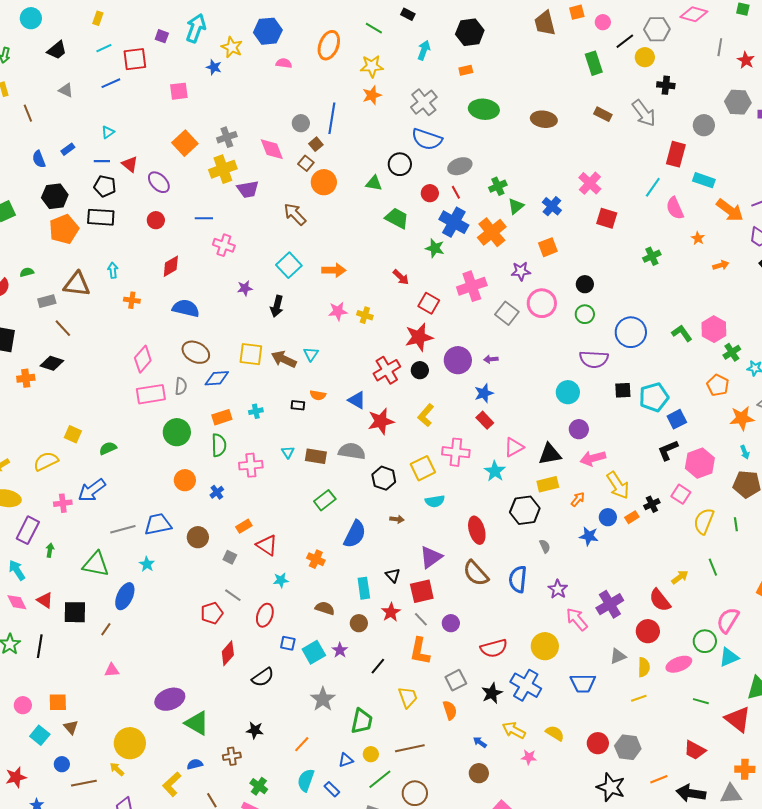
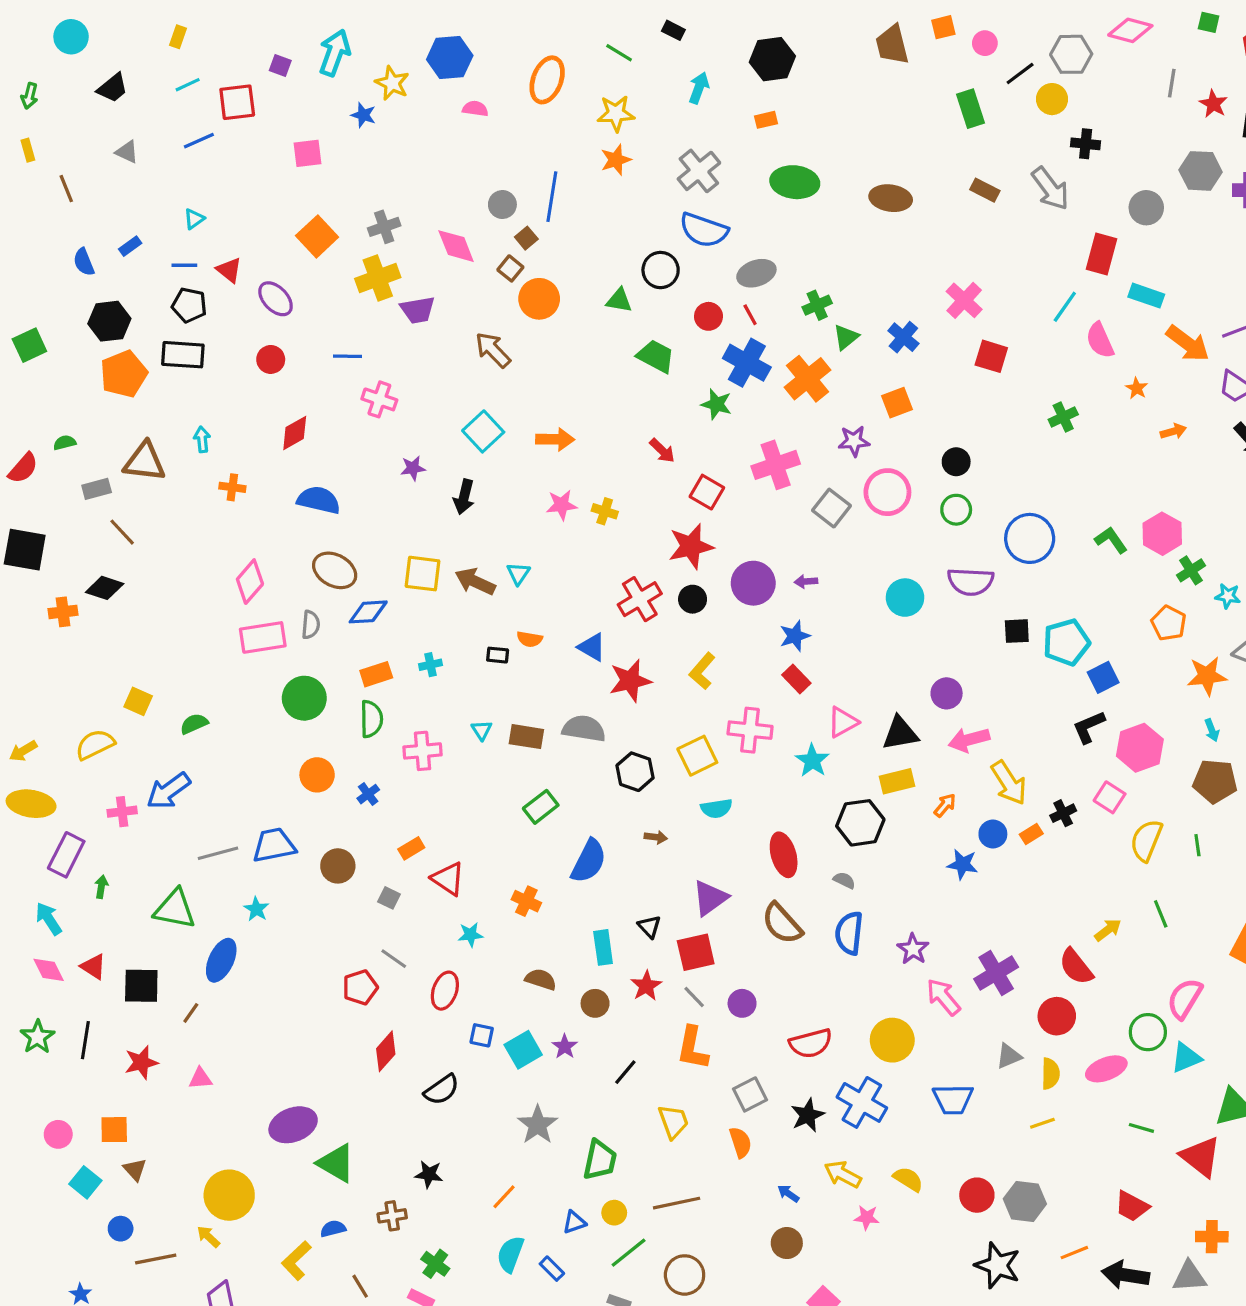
cyan circle: (568, 392) -> (905, 598), moved
gray semicircle: (545, 546) -> (844, 880), moved, turned -40
red star: (16, 777) -> (141, 1062), moved

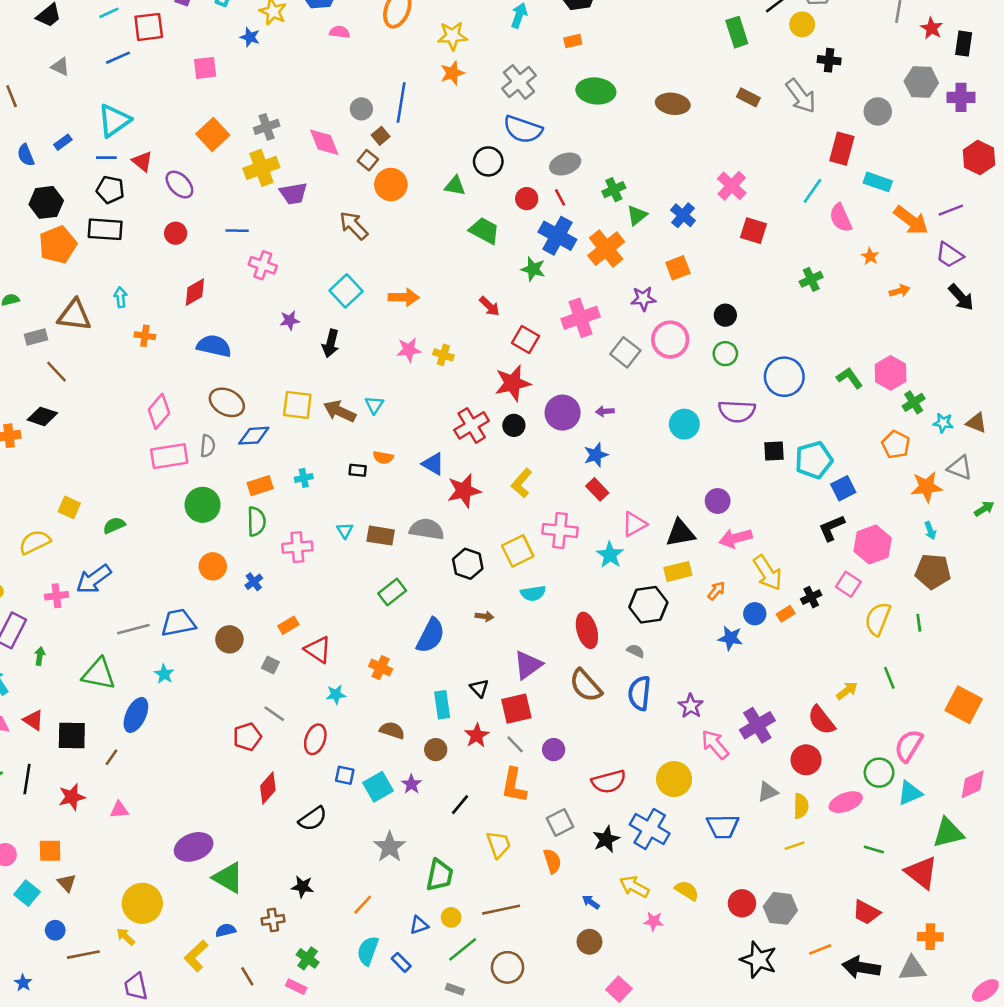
cyan triangle: (194, 219) -> (114, 120), size x2.0

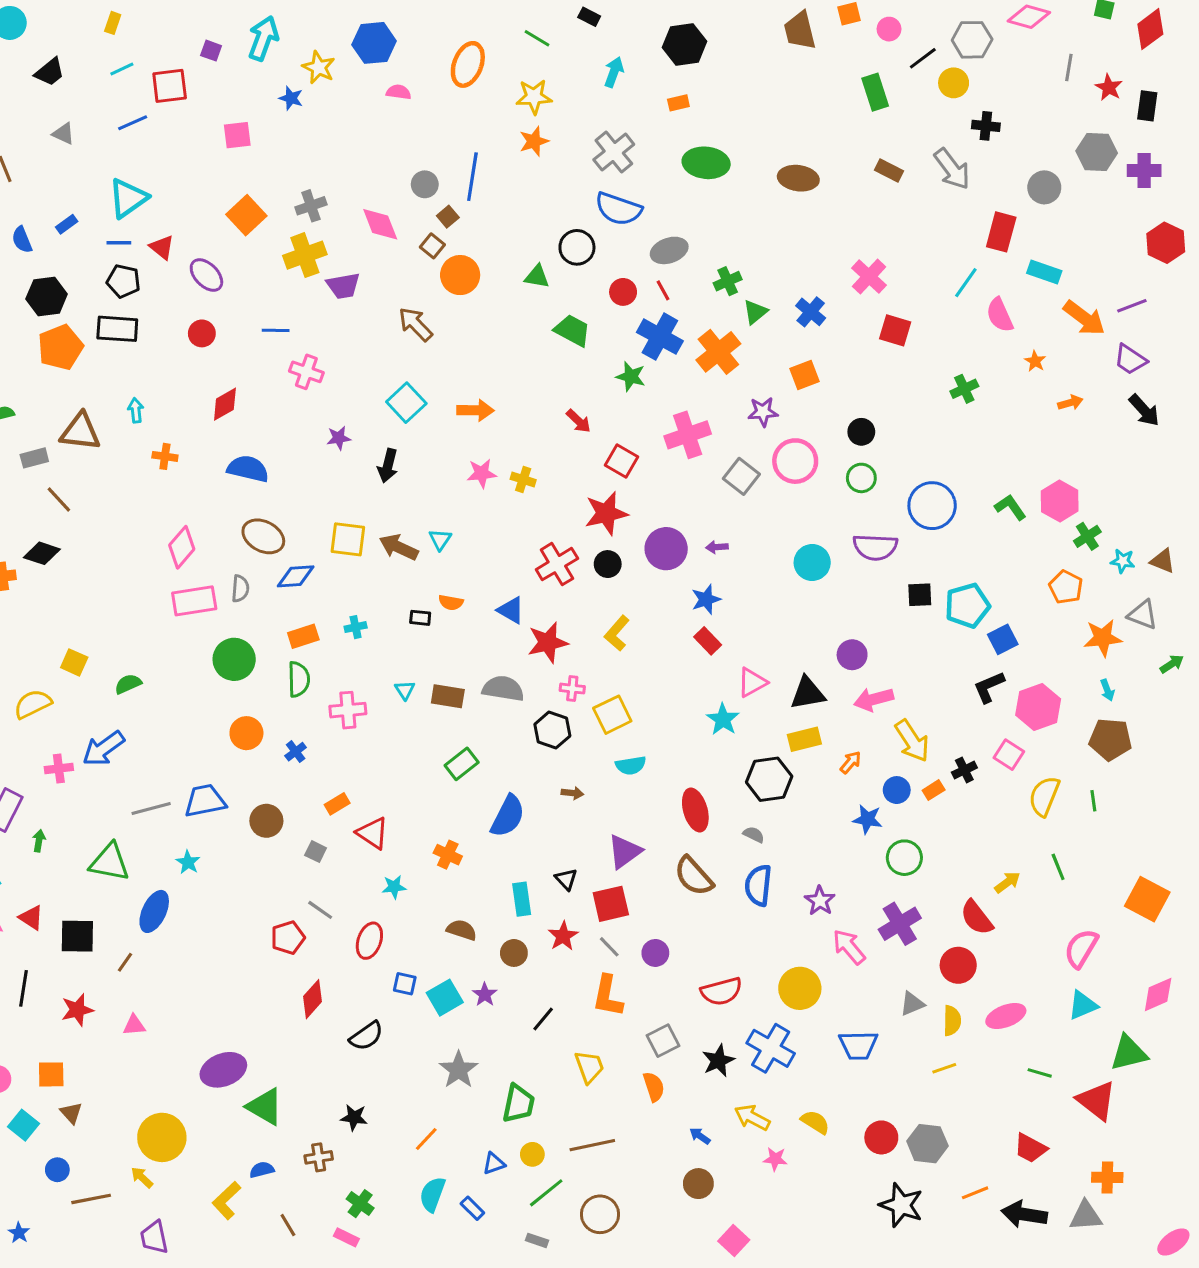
pink cross: (560, 530) -> (572, 689), moved, size x0.6
green circle: (879, 773) -> (904, 858), moved

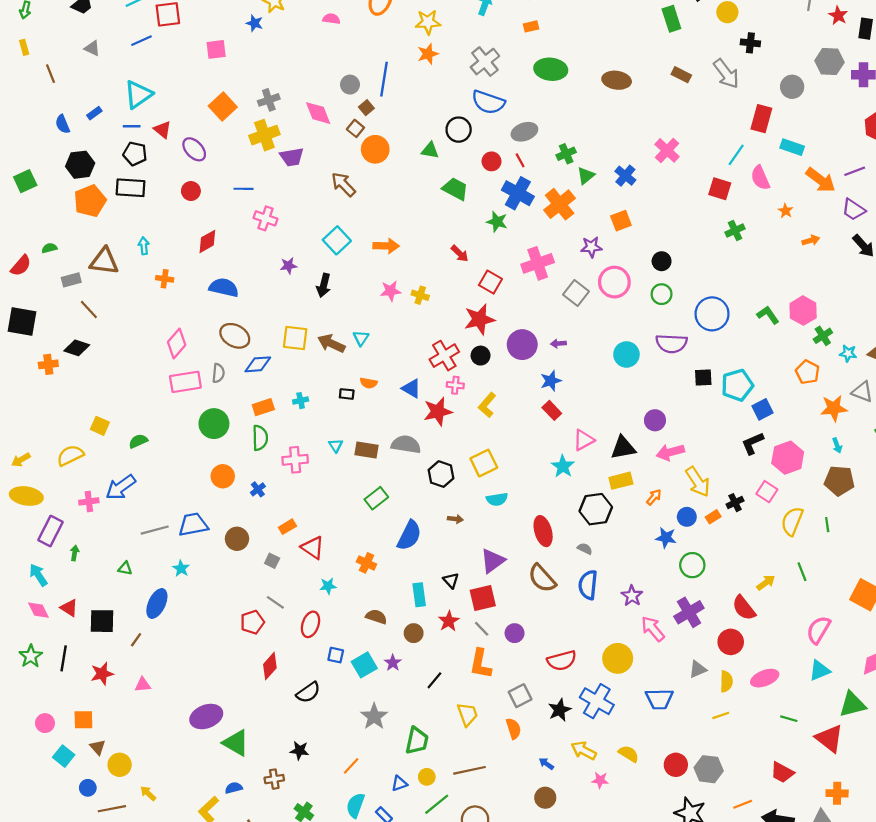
red square: (895, 330) -> (720, 189), moved
pink cross: (572, 689) -> (455, 385), moved
green triangle: (110, 862) -> (125, 568), size x0.5
yellow circle: (162, 1137) -> (120, 765), moved, size x0.7

